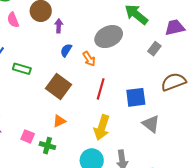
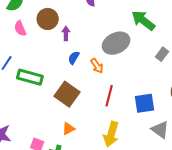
green rectangle: (22, 69) -> (30, 77), size x1.4

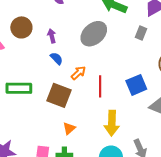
purple arrow: (66, 33) -> (52, 36), moved
blue semicircle: (74, 58) -> (56, 58), turned 120
orange arrow: (97, 66) -> (78, 73), moved, turned -84

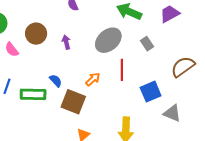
gray rectangle: (141, 33) -> (147, 44), moved, turned -56
blue semicircle: (56, 58) -> (56, 81), moved
red line: (100, 86) -> (122, 70), moved

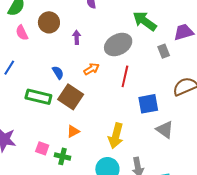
gray rectangle: (147, 44) -> (164, 51), moved
orange arrow: (93, 79) -> (92, 69), moved
green rectangle: (33, 94) -> (38, 97), moved

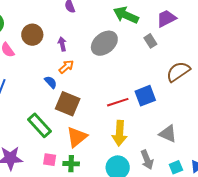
orange arrow: (92, 69) -> (66, 67), moved
red line: (125, 76) -> (118, 102), moved, turned 70
green rectangle: (38, 97) -> (40, 125), moved, turned 45
gray triangle: (165, 130) -> (168, 134), moved
orange triangle: (73, 131) -> (77, 137), size x1.6

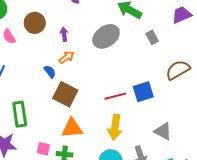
purple trapezoid: (166, 18) -> (182, 15), moved
green rectangle: (40, 125) -> (20, 114), moved, turned 30
orange triangle: (77, 137) -> (72, 128), turned 30

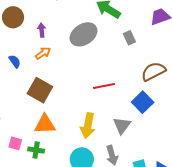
blue semicircle: (50, 72) -> (15, 61), moved
blue square: (143, 92) -> (143, 102), moved, turned -30
red line: (115, 96) -> (104, 86), moved
gray triangle: (163, 131) -> (122, 126), moved, turned 36

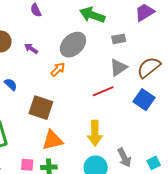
purple arrow: (42, 30) -> (31, 49), turned -40
gray rectangle: (129, 38) -> (119, 39), turned -64
orange arrow: (43, 53) -> (58, 69), moved
gray triangle: (122, 126) -> (118, 67), moved, turned 30

